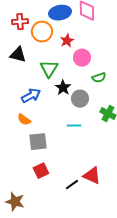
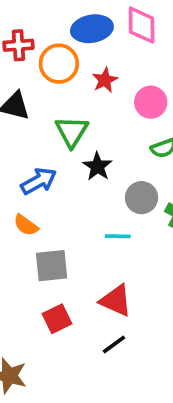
pink circle: (82, 58) -> (151, 102), moved
gray circle: (80, 99) -> (142, 198), moved
red triangle: (92, 176) -> (116, 300), moved

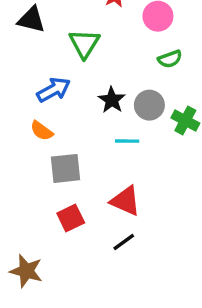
black star: (97, 166) -> (112, 100), moved

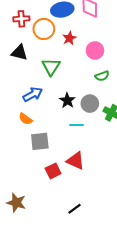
red square: (71, 218) -> (53, 171), moved
black line: (124, 242) -> (75, 209), moved

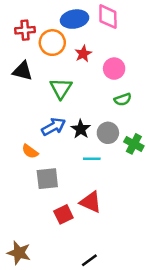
blue arrow: (33, 94) -> (53, 127), moved

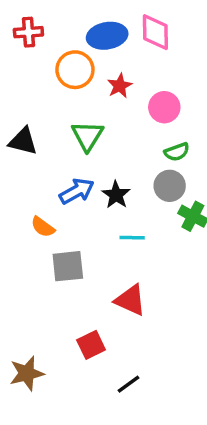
red cross: (25, 30) -> (28, 32), moved
black triangle: (23, 71) -> (23, 141), moved
gray circle: (108, 133) -> (170, 186), moved
red square: (63, 214) -> (91, 345), moved
brown star: (19, 253) -> (27, 373), turned -30

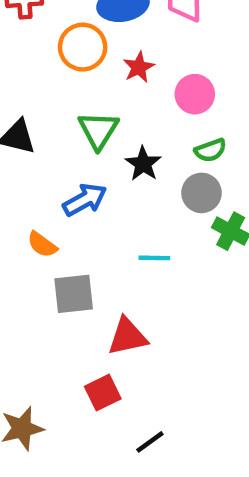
black star: (116, 195) -> (143, 164), moved
red triangle: (130, 300) -> (127, 337), moved, turned -36

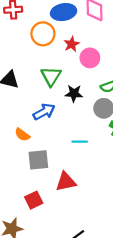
pink circle: (195, 94) -> (90, 58), moved
black star: (143, 164) -> (74, 93), turned -30
red square: (103, 393) -> (34, 200), moved

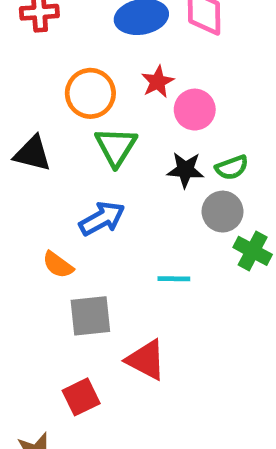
orange circle: (43, 34) -> (90, 93), moved
black star: (74, 93) -> (185, 170), moved
red triangle: (66, 182) -> (146, 360), turned 40

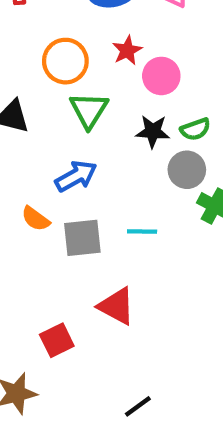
gray square: (90, 316) -> (82, 238), moved

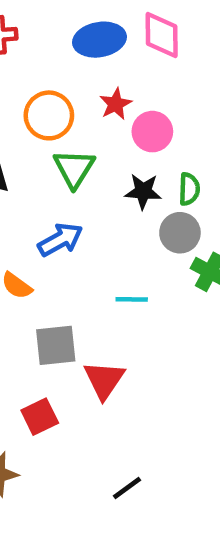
green semicircle: (195, 129) -> (189, 189), turned -68
gray square: (82, 238) -> (56, 345), moved
red triangle: (117, 306) -> (104, 380), turned 36

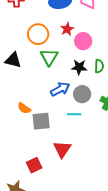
gray circle: (180, 233) -> (82, 94), moved
blue arrow: (60, 240) -> (60, 89), moved
gray square: (56, 345) -> (41, 121), moved

